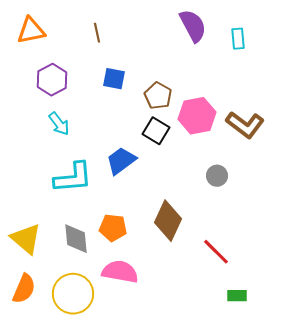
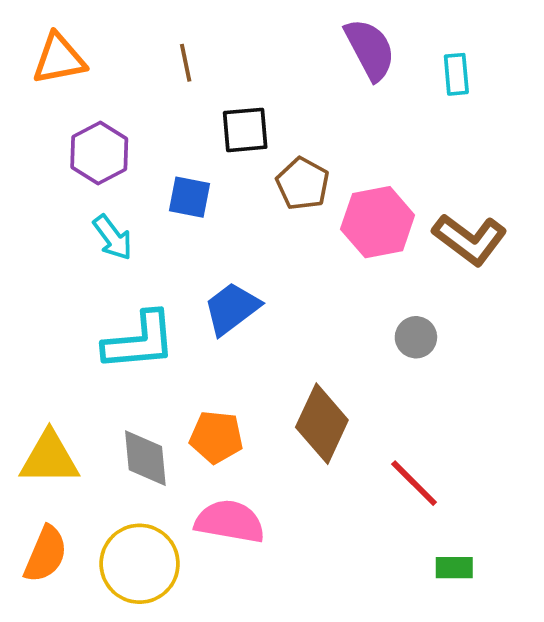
blue square: (114, 79) -> (189, 197), moved
black square: (156, 131) -> (245, 130), moved, turned -36
yellow triangle: (26, 239) -> (49, 458), turned -40

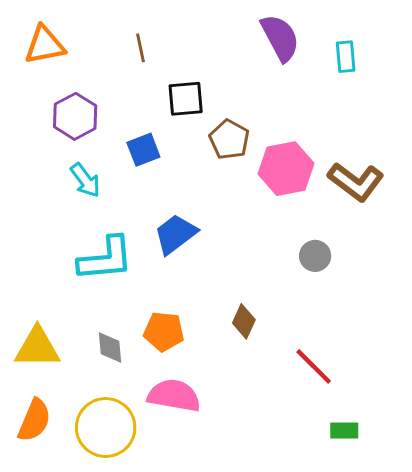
blue square: (189, 197) -> (143, 150), turned -32
brown diamond: (322, 424) -> (244, 321), size x0.6
gray diamond: (145, 458) -> (110, 348), size x0.7

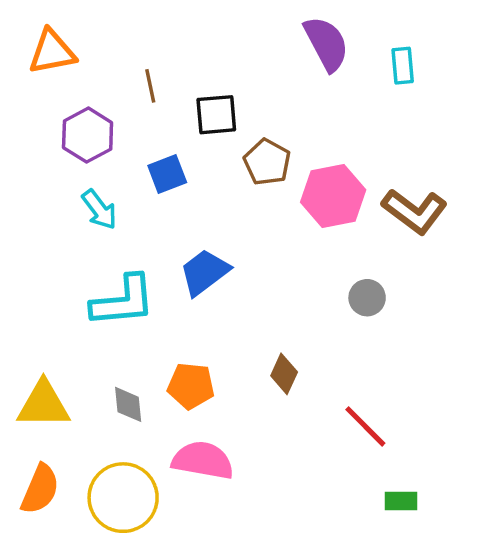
brown line: (141, 48) -> (150, 86), moved

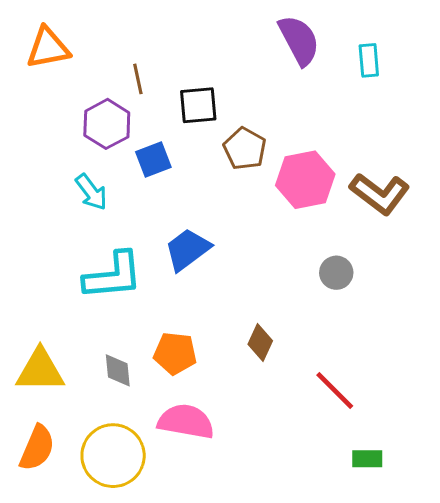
purple hexagon: (88, 135) -> (107, 124), moved

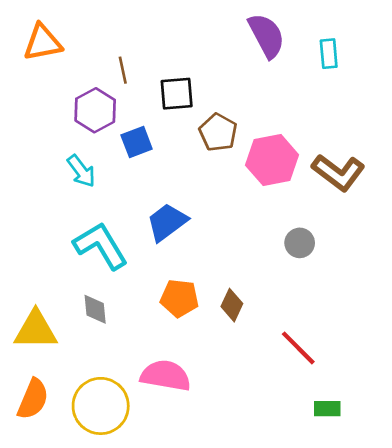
cyan L-shape: (113, 276) -> (101, 246), turned -116
orange pentagon: (175, 353) -> (179, 298), moved
gray diamond: (118, 370) -> (95, 309), moved

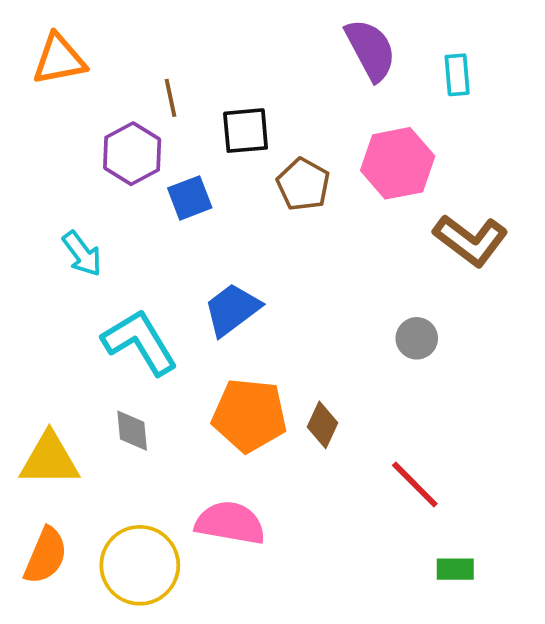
pink hexagon: (272, 160) -> (398, 163), moved
cyan arrow: (81, 171) -> (82, 254), moved
orange pentagon: (179, 298) -> (249, 415), size x1.4

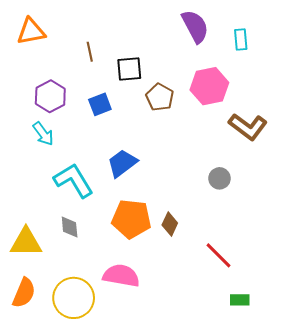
purple hexagon: (132, 154) -> (50, 96), moved

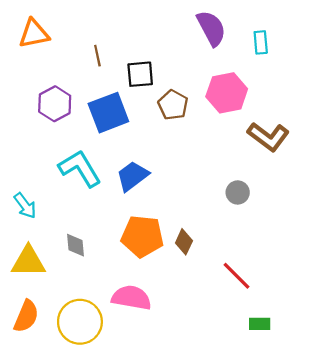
blue square: (100, 104) -> (108, 113), size x1.6
cyan arrow: (43, 134) -> (25, 206), moved
cyan L-shape: (74, 180) -> (80, 168), moved

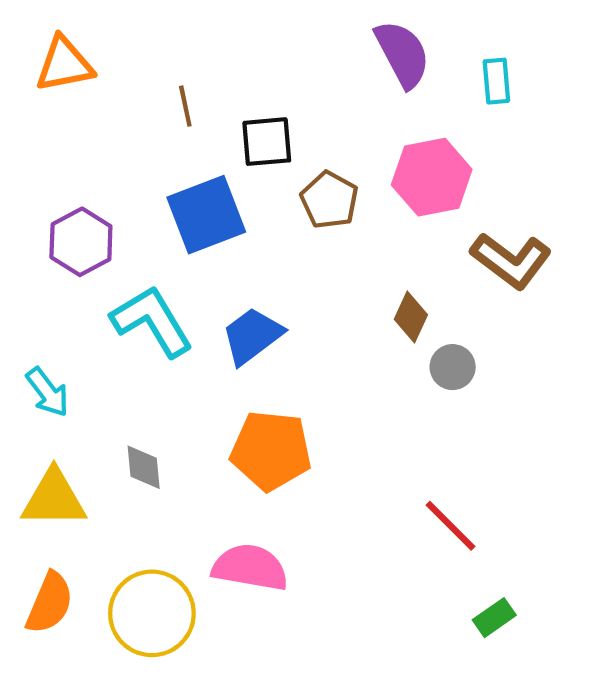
purple hexagon: (55, 104) -> (81, 242), moved
brown diamond: (184, 242) -> (411, 317), moved
green rectangle: (260, 324) -> (494, 618), turned -35

